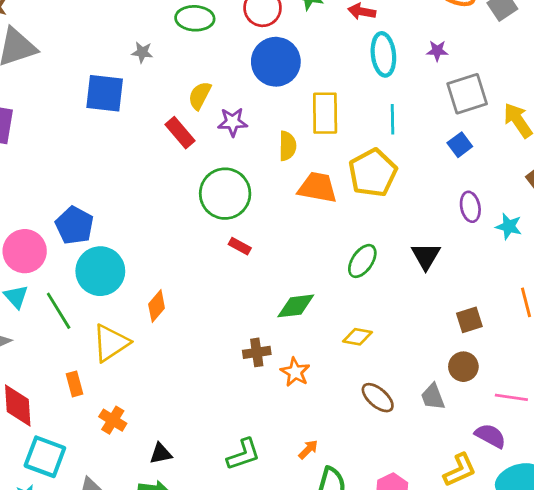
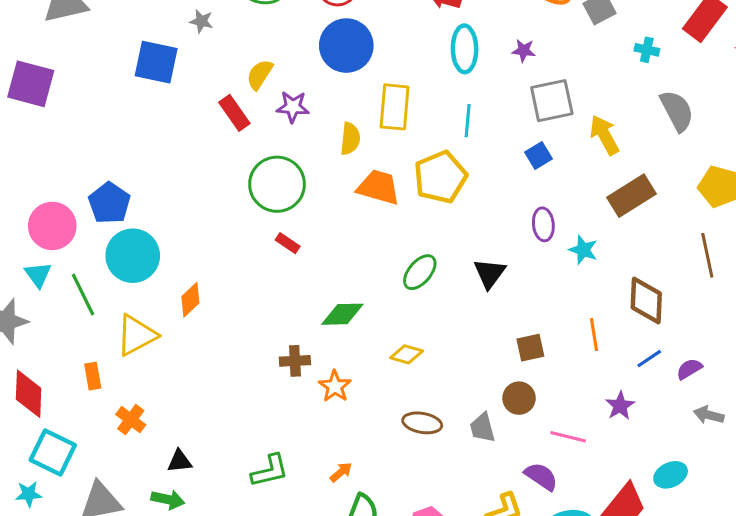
brown ellipse: (378, 398) -> (422, 423), turned -36

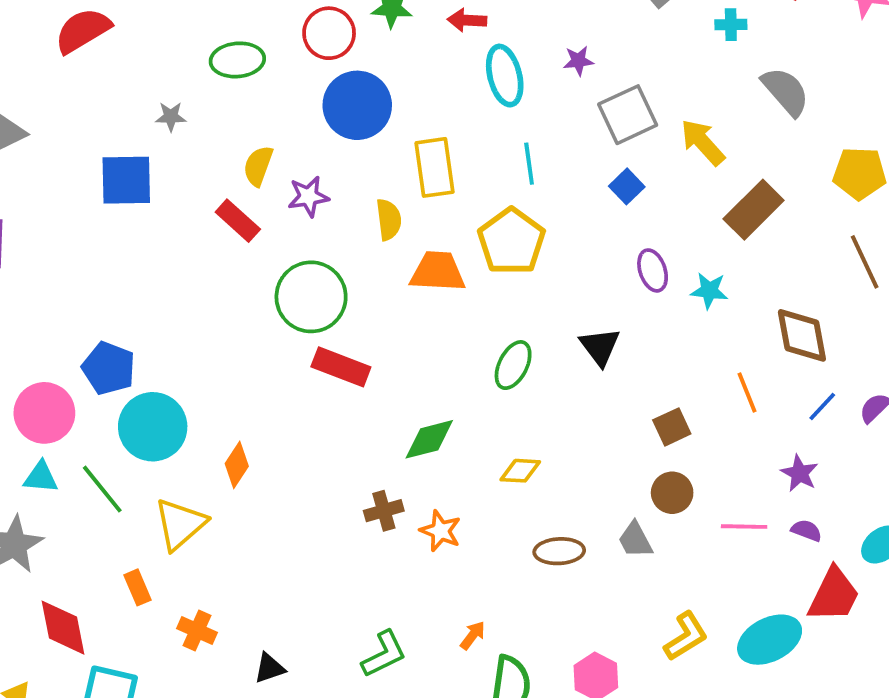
red rectangle: (288, 243) -> (341, 367), size x1.8
cyan triangle: (38, 275) -> (41, 477), turned -36
purple semicircle: (541, 476) -> (807, 530), moved, size x0.7

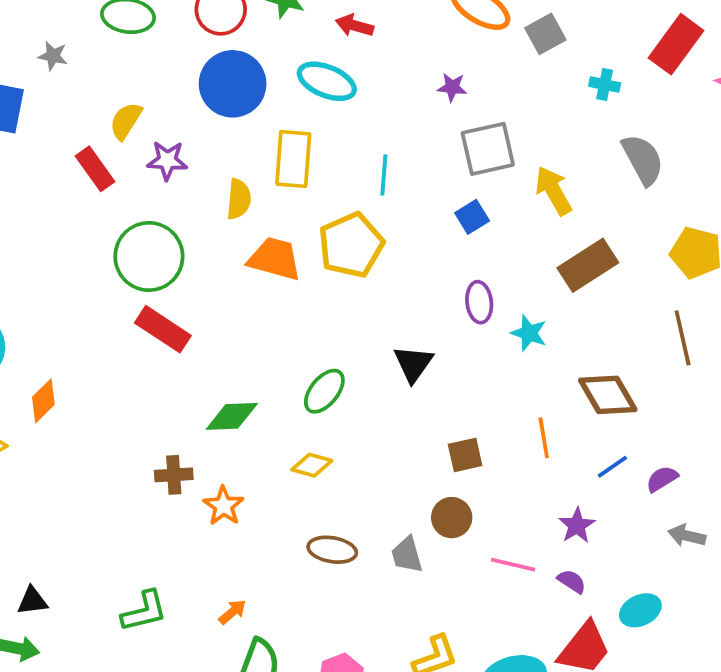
cyan ellipse: (505, 76) -> (327, 81), moved, turned -66
brown diamond: (802, 335) -> (608, 395), turned -32
green ellipse: (513, 365) -> (324, 391), moved

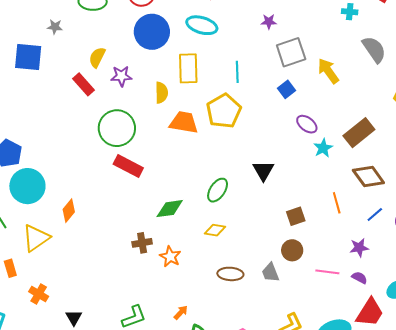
brown rectangle: (588, 265) -> (359, 133), moved
purple ellipse: (479, 302) -> (307, 124), moved, turned -40
cyan star: (529, 333) -> (323, 148), turned 30
purple star: (577, 525) -> (359, 248), turned 30
black triangle: (32, 601) -> (74, 318), turned -48

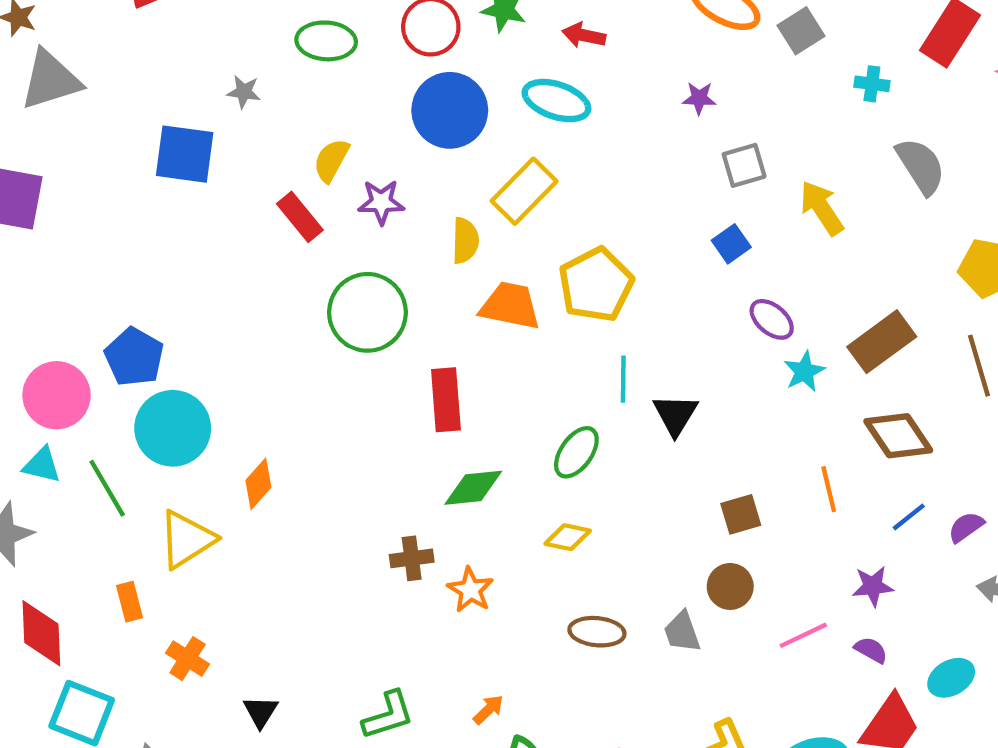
gray square: (291, 52) -> (744, 165), size x0.7
yellow rectangle: (188, 68) -> (524, 191), turned 44
cyan line: (237, 72) -> (623, 379), moved
red rectangle: (128, 166) -> (446, 400), moved, turned 56
pink line: (327, 272) -> (803, 635), turned -35

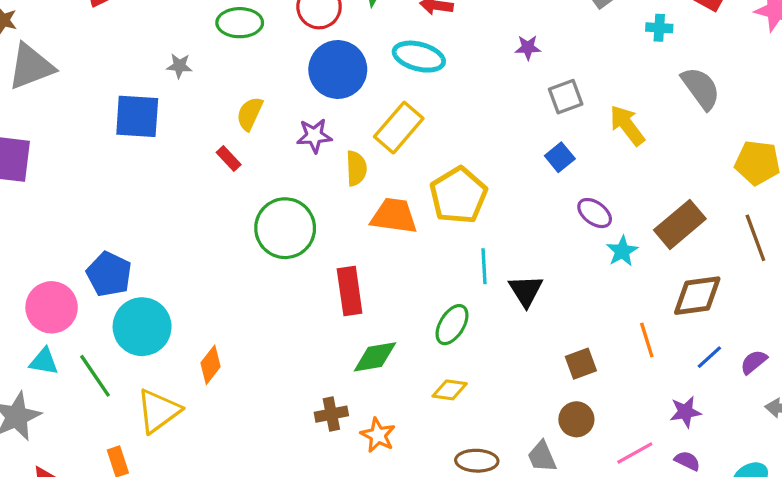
purple star: (381, 202) -> (314, 136), moved
red rectangle: (300, 217) -> (229, 159), size x0.7
brown diamond: (898, 436) -> (697, 296), turned -60

